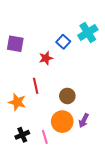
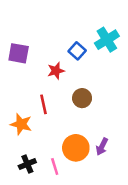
brown circle: (67, 96) -> (82, 98), moved

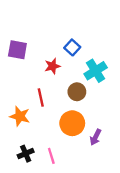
cyan cross: (107, 40) -> (96, 71), moved
orange circle: (76, 148) -> (72, 123), moved

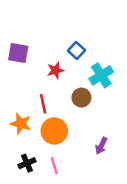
orange circle: (72, 123) -> (54, 131), moved

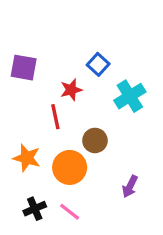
brown circle: (81, 98) -> (95, 140), moved
red line: (43, 104) -> (55, 117), moved
pink line: (54, 166) -> (70, 212), turned -35

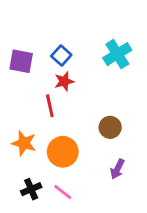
blue square: (98, 64) -> (61, 55), moved
cyan cross: (130, 96) -> (117, 54), moved
brown circle: (95, 140) -> (110, 127), moved

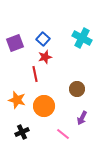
cyan cross: (117, 54) -> (82, 38), turned -30
purple square: (21, 61) -> (15, 43), turned -30
pink line: (63, 192) -> (63, 134), moved

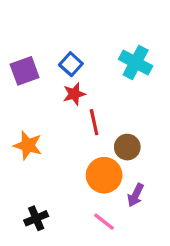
red line: (35, 74) -> (94, 122), moved
orange star: (17, 100) -> (28, 145), moved
orange circle: (44, 106) -> (104, 175), moved

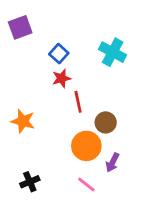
purple square: (25, 71) -> (20, 27), moved

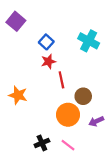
purple square: (20, 27) -> (16, 21), turned -30
purple arrow: (113, 162) -> (96, 121), moved, turned 40
black cross: (30, 182) -> (42, 143), moved

